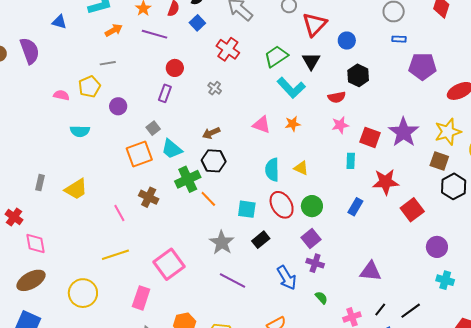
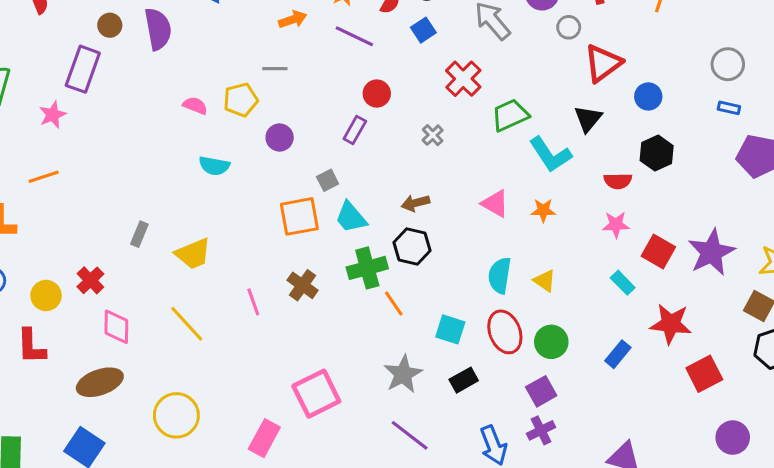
green trapezoid: (276, 56) -> (510, 115), moved
cyan rectangle: (351, 161) -> (623, 283), turned -56
yellow line: (115, 255) -> (187, 324), moved, turned 56
purple cross: (315, 263) -> (541, 430), turned 36

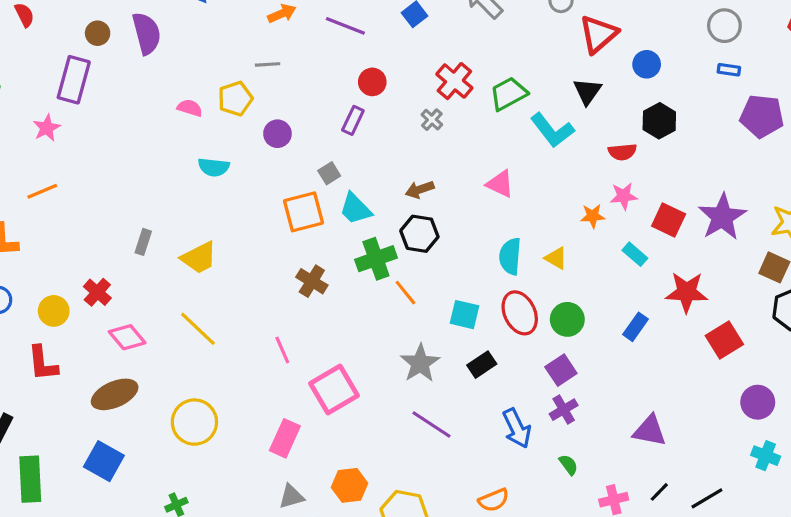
red cross: (463, 79) -> (454, 81), moved
orange star: (543, 210) -> (593, 216), moved
pink line: (253, 302) -> (282, 350), moved
pink diamond: (116, 327) -> (127, 337), turned -36

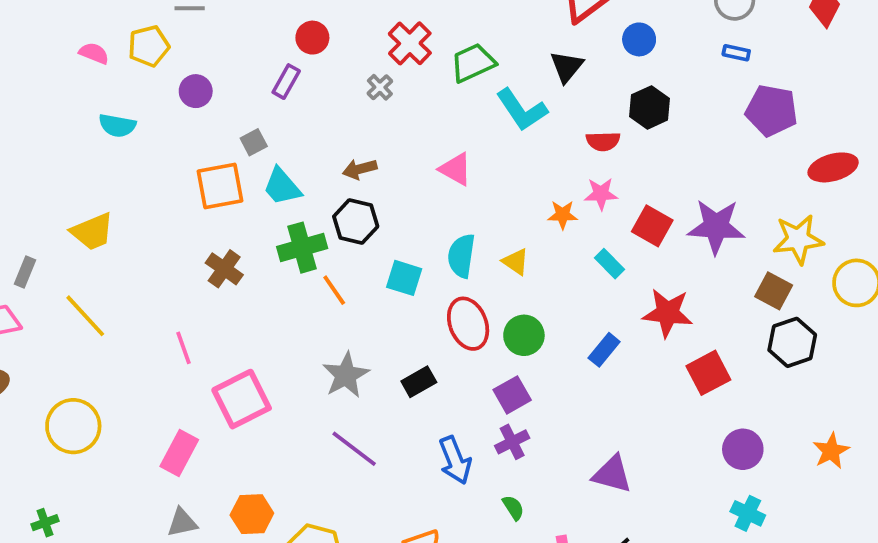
purple star: (722, 217) -> (716, 227), turned 30
gray rectangle: (143, 242) -> (25, 272), moved
cyan square: (464, 315) -> (404, 278), moved

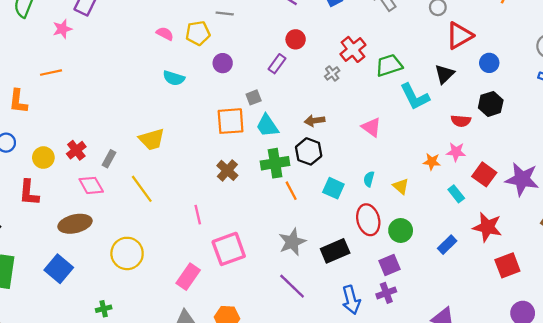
cyan semicircle: (461, 256) -> (369, 179), size x0.6
black rectangle: (419, 382) -> (335, 251), size x1.4

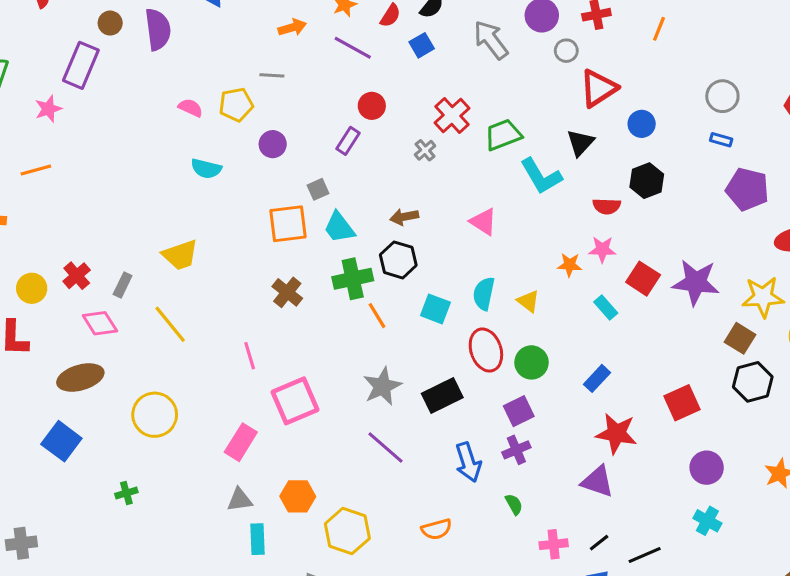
cyan semicircle: (369, 179) -> (484, 294), size x1.5
red star: (487, 227) -> (616, 434), moved

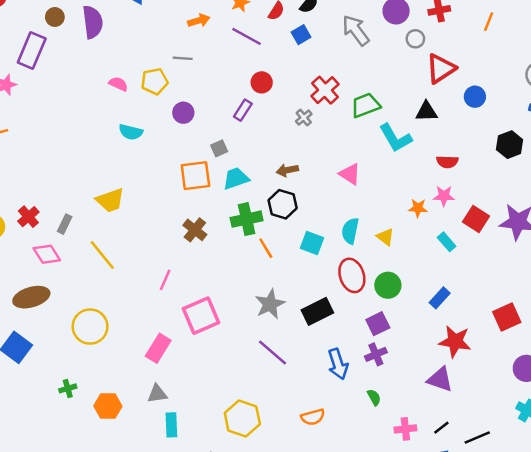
black triangle: (580, 143) -> (427, 111), turned 45
black hexagon: (647, 181) -> (510, 145), moved
cyan trapezoid: (339, 227) -> (236, 178), turned 108
pink line: (250, 356) -> (165, 280), turned 40
orange hexagon: (298, 496) -> (108, 406), moved

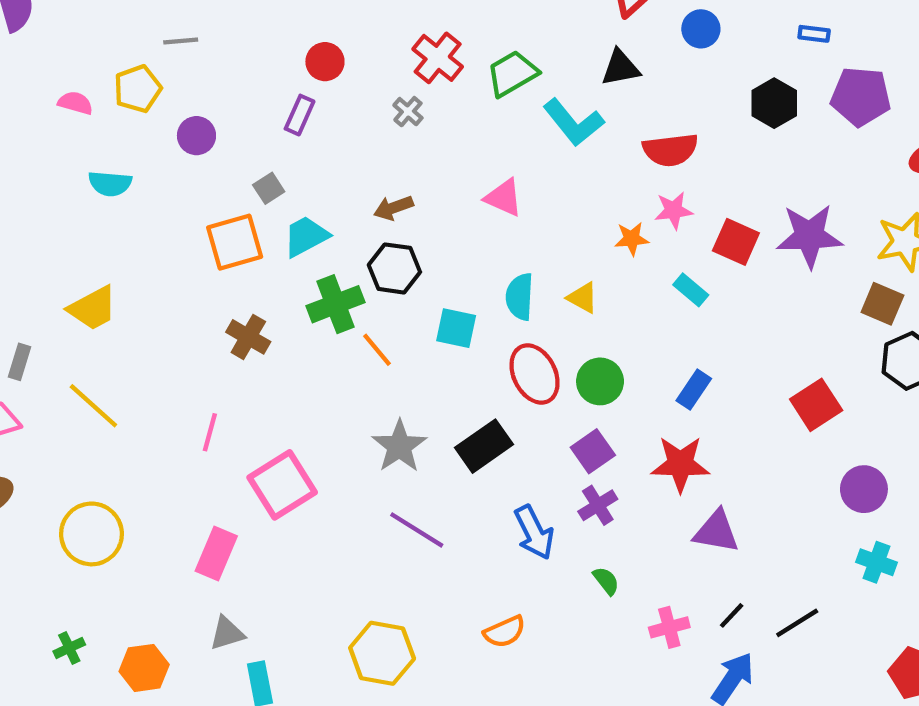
red semicircle: (447, 162) -> (670, 150), size x1.4
red star: (455, 341) -> (680, 464), moved

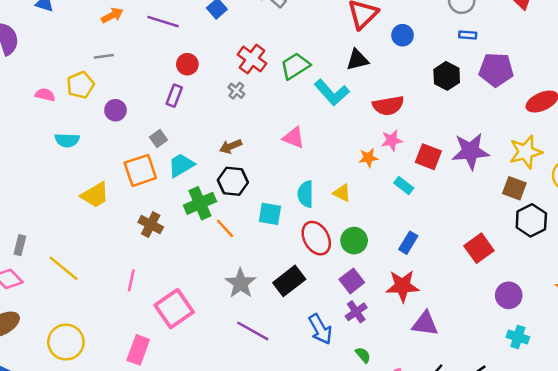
yellow trapezoid: (93, 308) -> (95, 195), moved

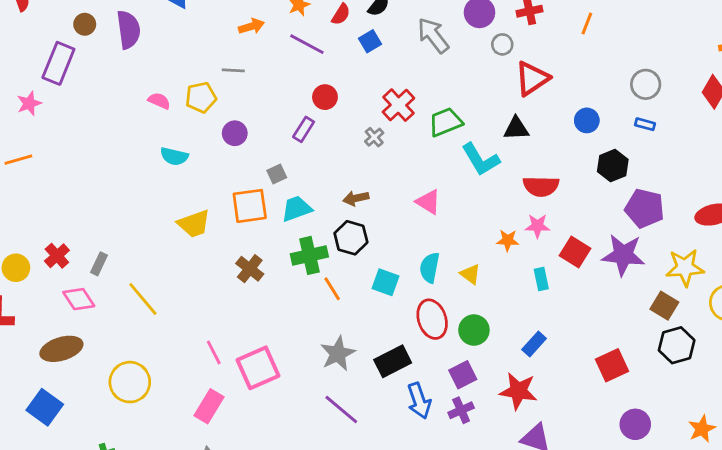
blue circle: (403, 35) -> (587, 120), moved
purple pentagon: (496, 70) -> (645, 208), moved
cyan rectangle: (404, 185) -> (541, 279), turned 30
pink line: (131, 280) -> (214, 352), moved, turned -50
blue arrow: (320, 329) -> (419, 401), moved

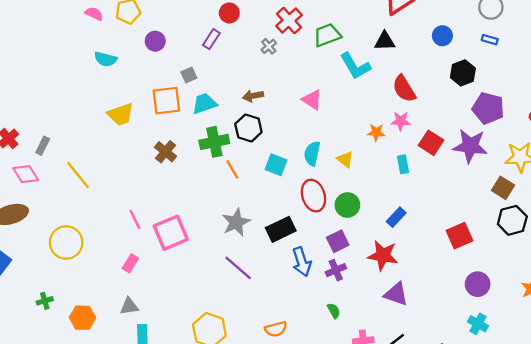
red semicircle: (541, 186) -> (404, 89), turned 56
pink rectangle: (209, 406) -> (130, 263), size x0.7

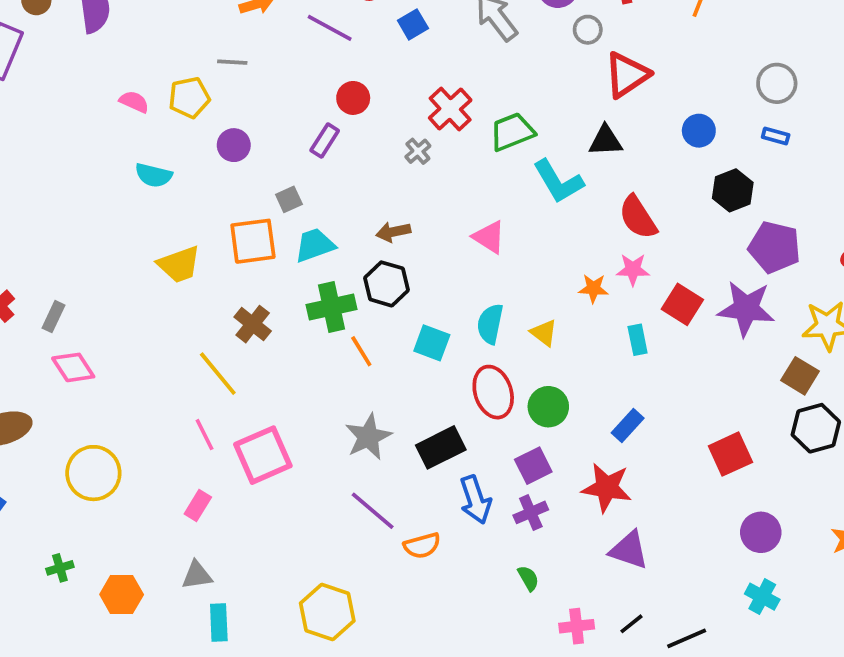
pink diamond: (26, 174) -> (73, 367), moved
yellow line: (78, 175) -> (218, 374), moved
orange semicircle: (276, 329) -> (422, 546), moved

